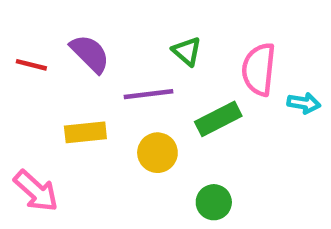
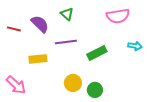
green triangle: (187, 51) -> (67, 14), moved
pink semicircle: (259, 69) -> (118, 16), moved, turned -105
yellow circle: (157, 153) -> (73, 83), moved

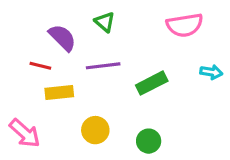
red line: (14, 29) -> (40, 66), moved
yellow circle: (73, 83) -> (95, 130), moved

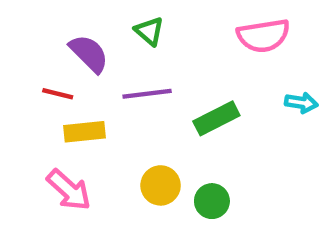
yellow circle: (95, 130) -> (161, 185), moved
pink arrow: (25, 133) -> (69, 190), moved

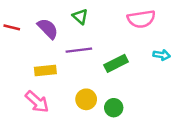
red line: (58, 94) -> (12, 27), moved

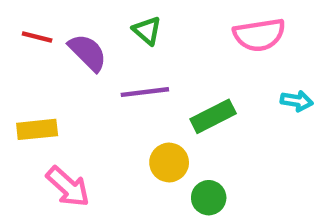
red line: (12, 27) -> (37, 37), moved
yellow rectangle: (45, 71) -> (37, 129), moved
yellow circle: (86, 99) -> (169, 163), moved

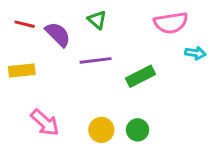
cyan arrow: (297, 101) -> (195, 53), moved
yellow rectangle: (37, 129) -> (22, 71), moved
yellow circle: (169, 163) -> (101, 130), moved

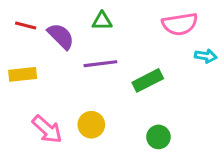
green triangle: (97, 20) -> (102, 21), turned -42
yellow circle: (101, 130) -> (91, 125), moved
green circle: (138, 130) -> (158, 137), moved

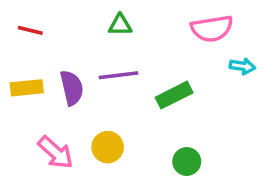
purple semicircle: (61, 36) -> (72, 88), moved, turned 32

